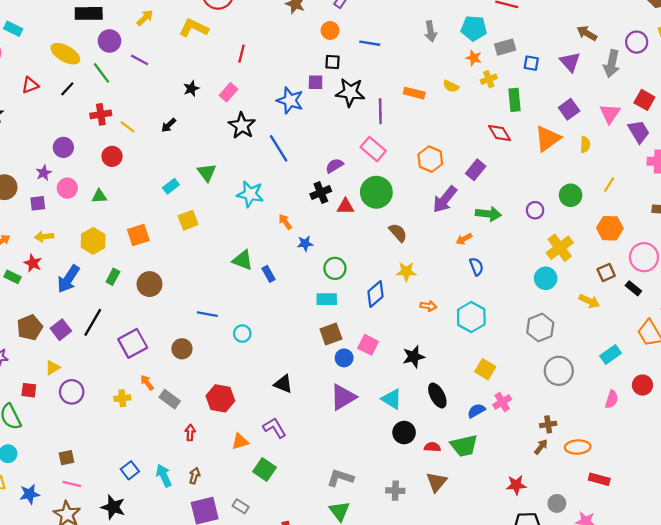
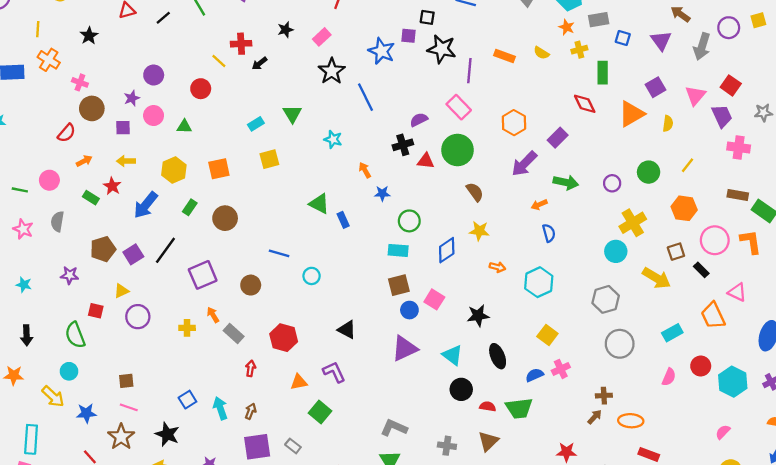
red cross: (101, 114) -> (241, 44), moved
cyan star: (250, 194) -> (333, 139), size x0.7
yellow arrow: (589, 301) -> (657, 278), size x1.4

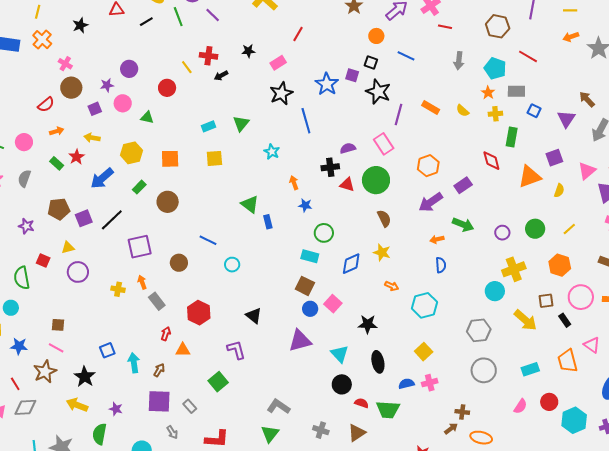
purple square: (123, 128) -> (95, 109), turned -32
brown square: (399, 285) -> (305, 286), turned 30
orange triangle: (299, 382) -> (183, 350), moved

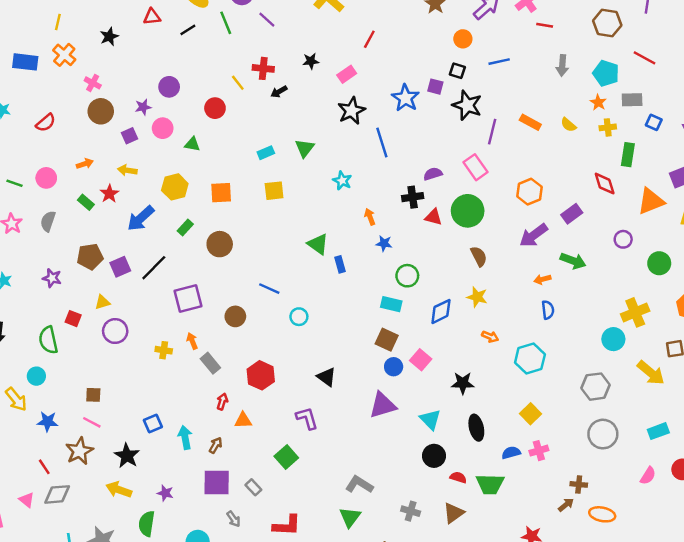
blue line: (406, 56) -> (499, 62), turned -36
red semicircle: (46, 105) -> (46, 123), moved
purple circle: (502, 233) -> (623, 239), moved

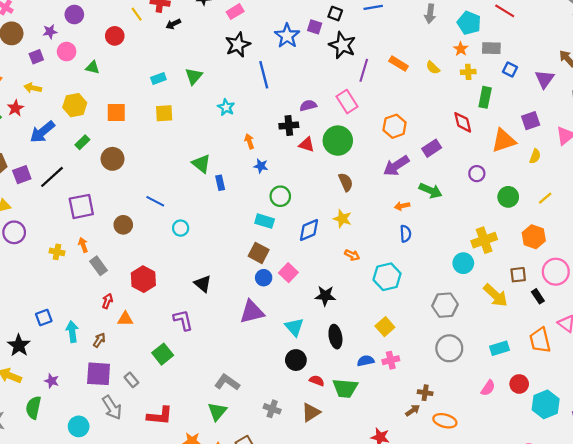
gray arrow: (233, 519) -> (112, 407), size x1.6

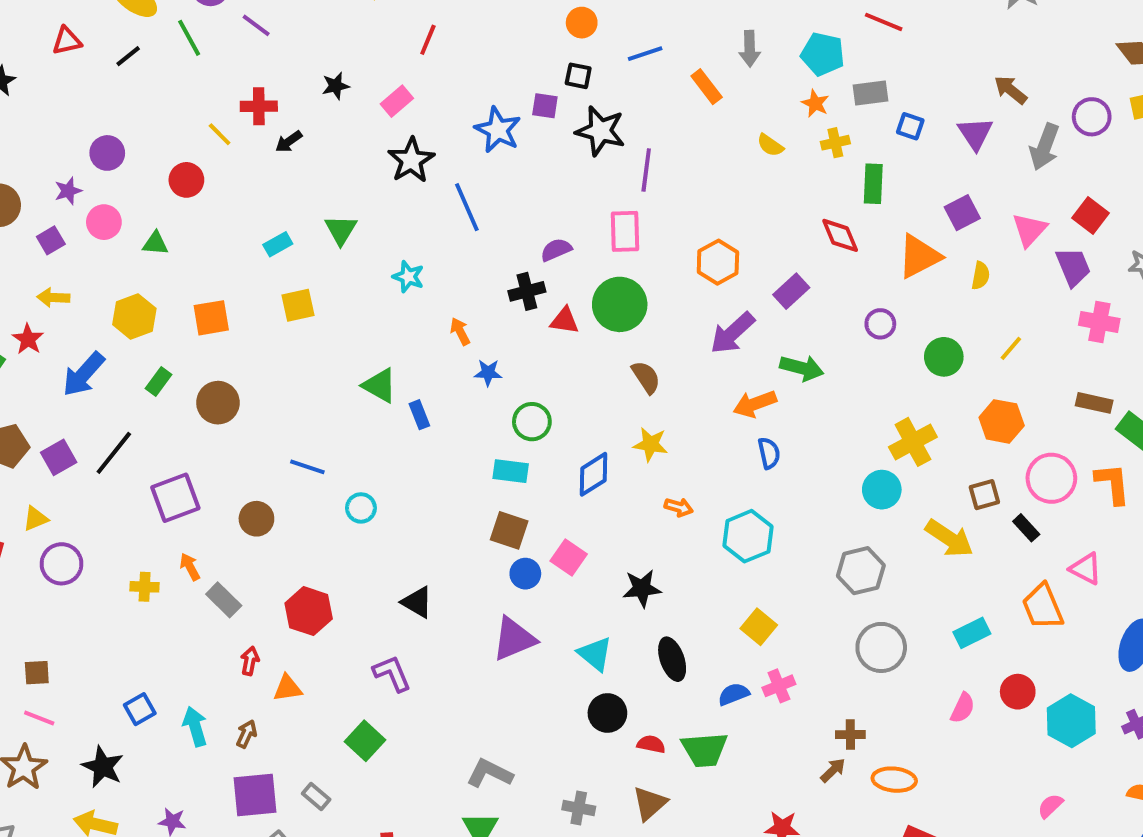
orange rectangle: (399, 64) -> (707, 87), moved, turned 30
pink rectangle: (347, 102) -> (625, 231), turned 40
orange arrow: (402, 206) -> (755, 404), size x1.5

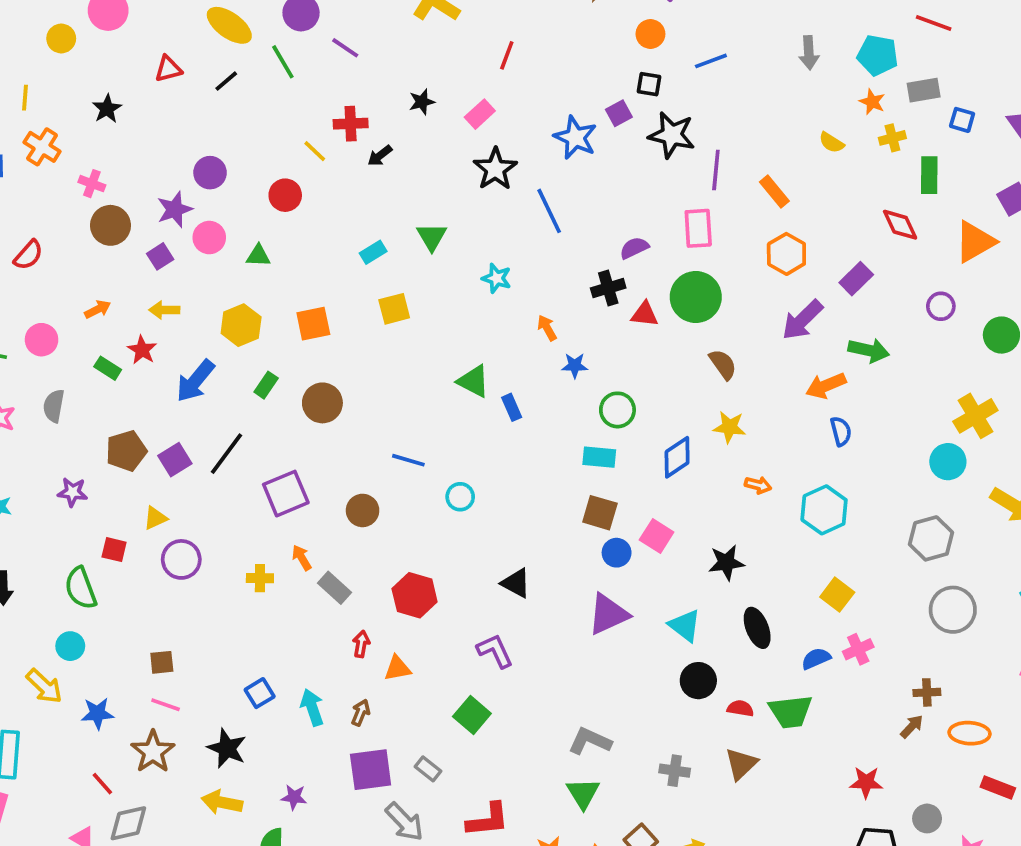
orange rectangle: (707, 87) -> (774, 191), moved
purple square: (545, 106) -> (619, 113), turned -35
purple star: (68, 191) -> (175, 209), size x1.4

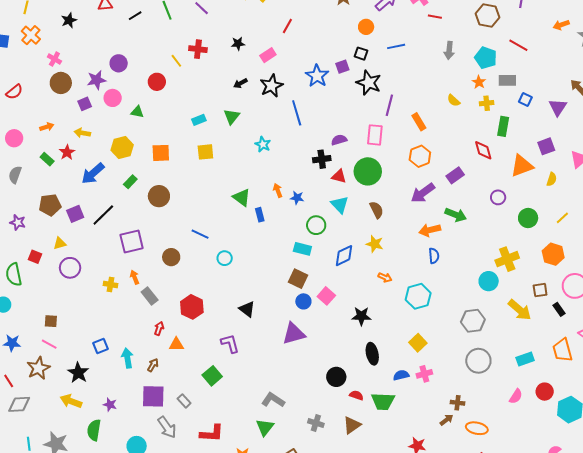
black arrow: (380, 156) -> (240, 83), moved
orange arrow: (547, 328) -> (278, 190), moved
cyan triangle: (685, 626) -> (340, 205), moved

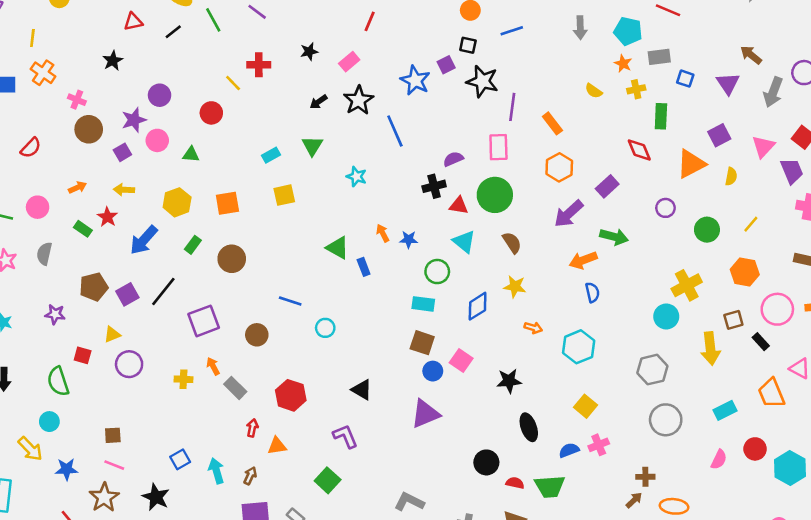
black star: (69, 20) -> (113, 61), moved
yellow arrow: (520, 310) -> (710, 348), turned 50

